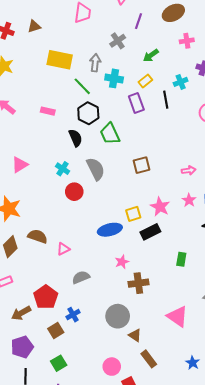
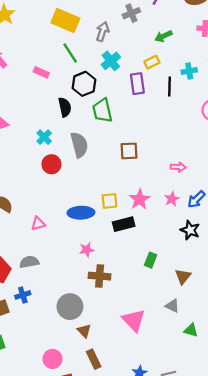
cyan cross: (114, 78) -> (111, 61), moved, turned 30
green line: (82, 86) -> (70, 53), moved
pink triangle: (63, 249) -> (38, 224), moved
gray semicircle: (81, 277) -> (29, 262), moved

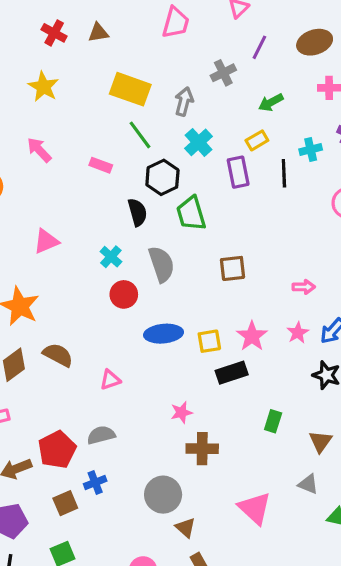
blue ellipse: (81, 213) -> (164, 334), moved

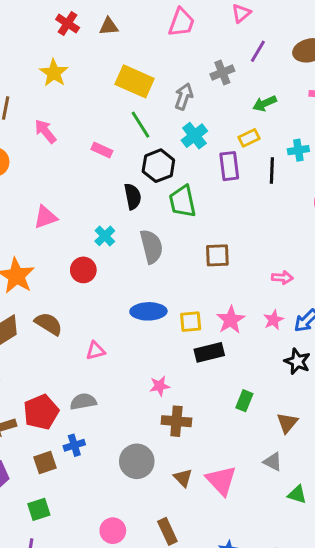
red circle: (124, 294) -> (83, 270), moved
brown triangle: (185, 528) -> (183, 478), moved

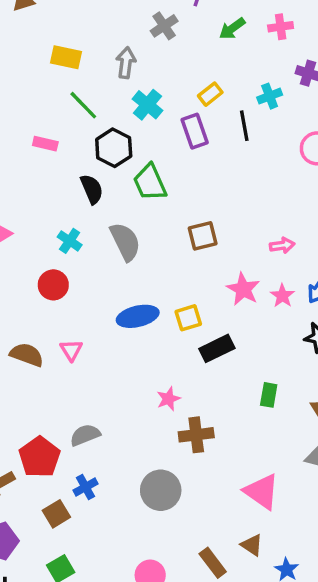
yellow rectangle: (135, 81) -> (66, 57), size x0.7
green arrow: (265, 103) -> (232, 28), moved
pink star: (231, 320) -> (243, 289), moved
pink triangle: (96, 351) -> (71, 350), moved, turned -36
brown triangle: (183, 478) -> (252, 545), moved

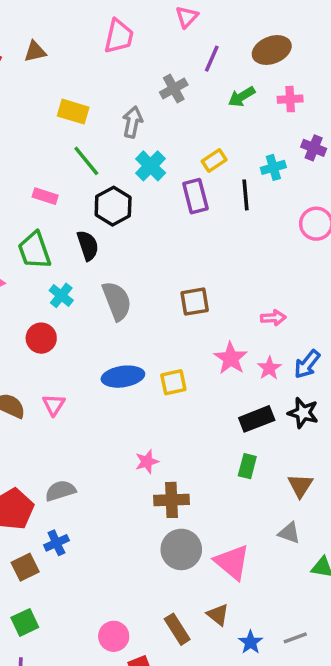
green trapezoid: (150, 183) -> (34, 250), moved
black rectangle: (217, 348) -> (257, 419), moved
gray circle: (161, 490) -> (181, 549), moved

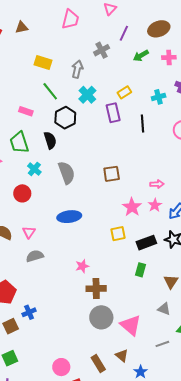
black line: (246, 195) -> (143, 124), moved
pink star: (269, 368) -> (155, 205), moved
yellow square: (173, 382) -> (118, 234), moved
gray semicircle: (60, 491) -> (35, 256), moved
gray line: (295, 638) -> (162, 344), moved

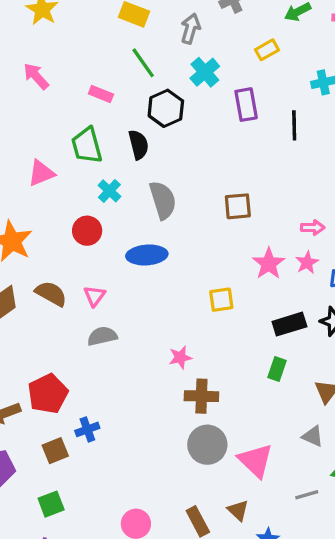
yellow rectangle: (124, 92) -> (267, 50), moved
blue ellipse: (69, 217) -> (147, 255), moved
yellow square: (118, 234) -> (221, 300), moved

